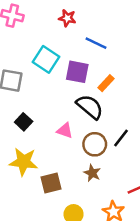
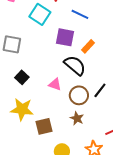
cyan square: (46, 59) -> (40, 14), moved

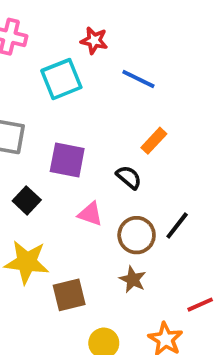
cyan square: (40, 14) -> (61, 79), turned 35
purple square: (65, 37) -> (67, 160), moved
black semicircle: (75, 65) -> (129, 177), size x0.6

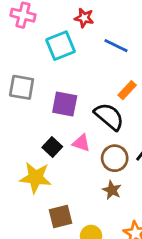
black semicircle: (129, 177) -> (109, 117), size x1.6
black square: (27, 200) -> (52, 147), moved
brown square: (69, 295) -> (61, 216), moved

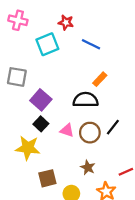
purple square: (65, 104) -> (41, 100), moved, turned 30
black semicircle: (109, 117) -> (86, 100), turned -40
pink triangle: (81, 143) -> (67, 130), moved
brown star: (112, 190) -> (88, 167), moved

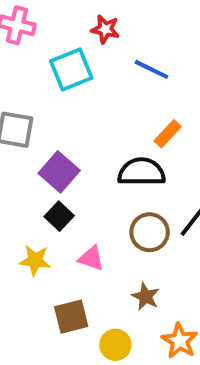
pink triangle: (67, 130) -> (91, 258), moved
yellow star: (28, 148) -> (35, 260), size x0.7

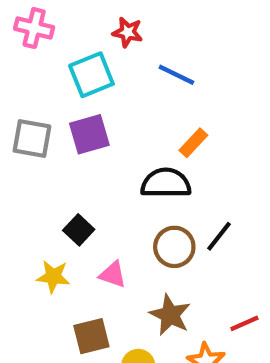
purple square: (59, 172) -> (89, 134), moved, turned 33
brown star: (146, 297) -> (170, 315), size x1.4

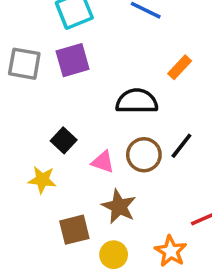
orange rectangle: (193, 143) -> (180, 67), moved
pink triangle: (113, 275) -> (103, 162), moved
brown star: (170, 315) -> (119, 206), moved

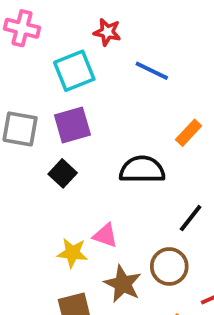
black square: (64, 140) -> (63, 173), moved
brown circle: (144, 155) -> (169, 266), moved
yellow star: (42, 180) -> (72, 253), moved

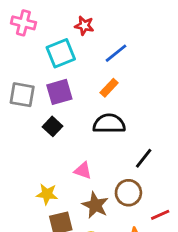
blue line: (152, 71) -> (116, 53), turned -65
orange rectangle: (189, 133) -> (109, 88), moved
yellow star: (72, 253) -> (47, 194), moved

